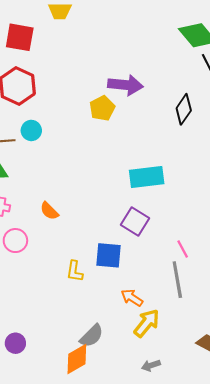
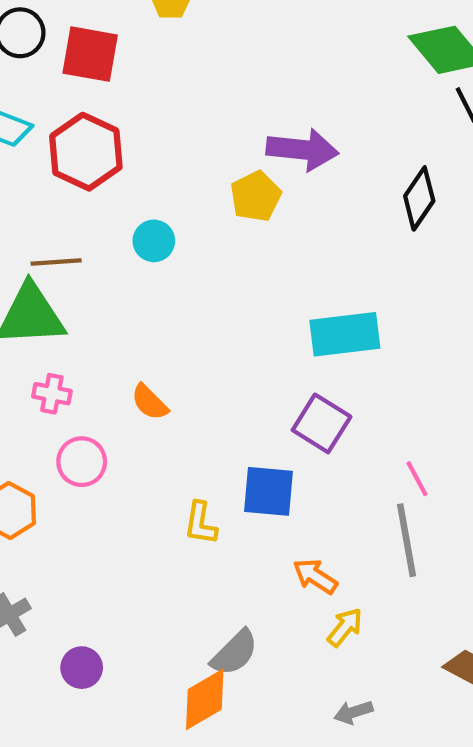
cyan circle: (31, 130) -> (154, 241), moved
yellow arrow: (147, 323) -> (345, 627), size x0.7

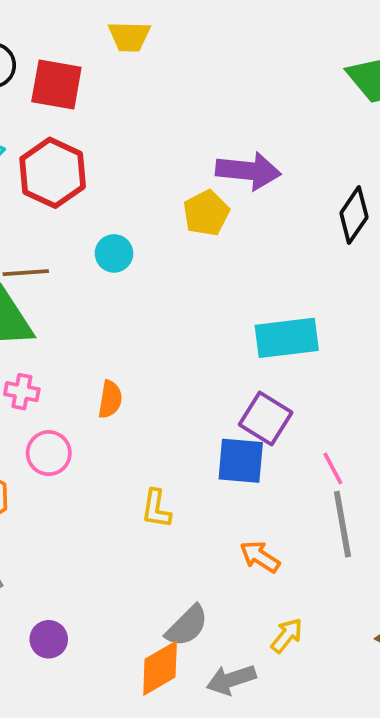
orange semicircle: (150, 402) -> (110, 399), turned -126
pink line: (417, 479) -> (333, 468), moved
blue square: (268, 491) -> (241, 461), moved
yellow arrow: (345, 627) -> (287, 635), moved
gray arrow: (353, 712) -> (231, 680), moved, size x1.4

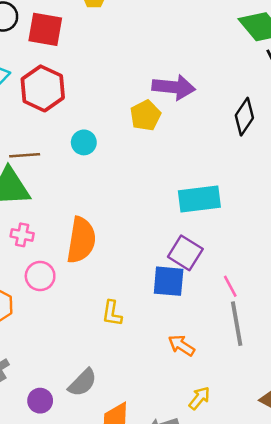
orange semicircle: (110, 399) -> (81, 240), size x1.8
gray semicircle: (187, 626) -> (83, 383), moved

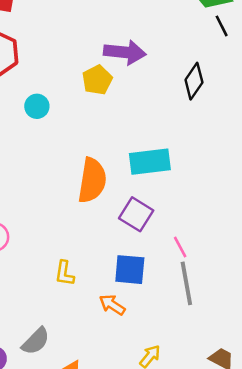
orange semicircle: (81, 240) -> (92, 180), moved
blue square: (169, 281) -> (130, 270), moved
orange arrow: (181, 345) -> (112, 305), moved

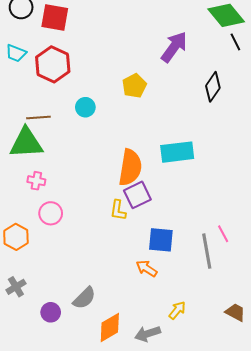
purple arrow: (125, 52) -> (174, 47), moved, turned -60
purple square: (136, 214) -> (137, 195), moved, turned 32
pink line: (180, 247) -> (223, 234), moved
yellow L-shape: (65, 273) -> (118, 210), moved

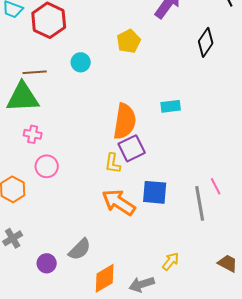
cyan rectangle: (177, 152) -> (171, 106), size x0.6
orange arrow: (147, 268) -> (119, 202), moved, size x1.6

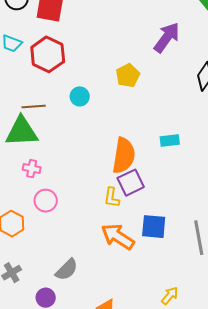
gray semicircle: (80, 249) -> (67, 270), moved

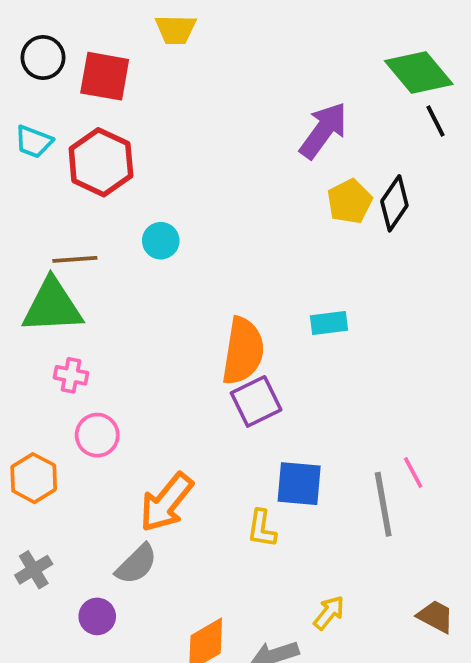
yellow pentagon: (128, 75) -> (350, 201), moved
yellow L-shape: (112, 198) -> (262, 529), moved
orange arrow: (118, 237) -> (166, 502), moved, turned -84

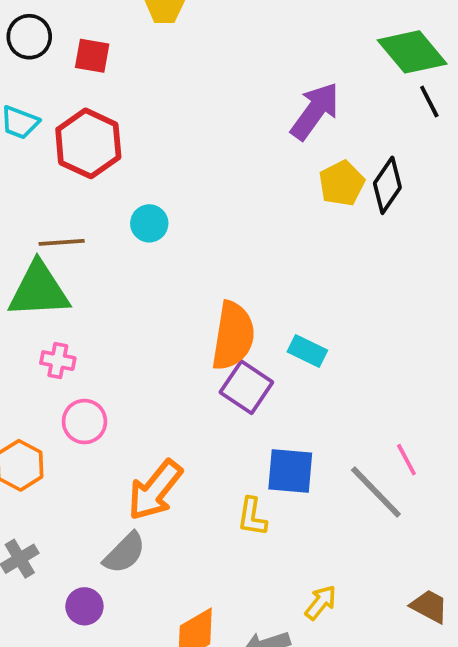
red square: (105, 76) -> (92, 56), size x0.7
cyan rectangle: (329, 323) -> (307, 351), moved, turned 33
purple square: (256, 401) -> (246, 387), turned -30
gray line: (383, 504) -> (376, 492), turned -34

